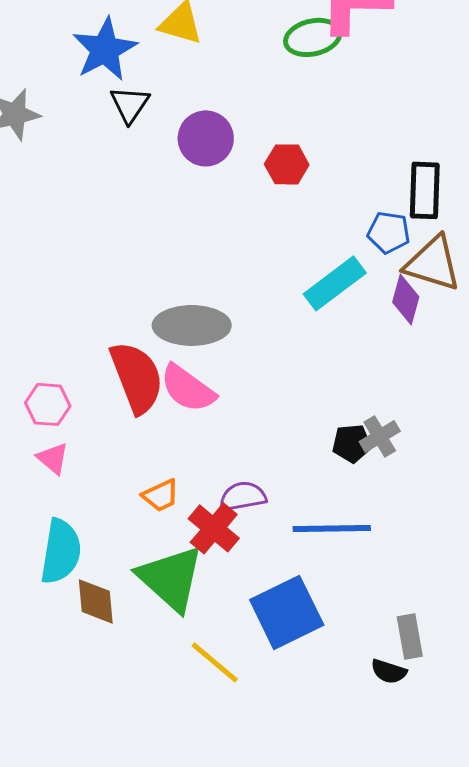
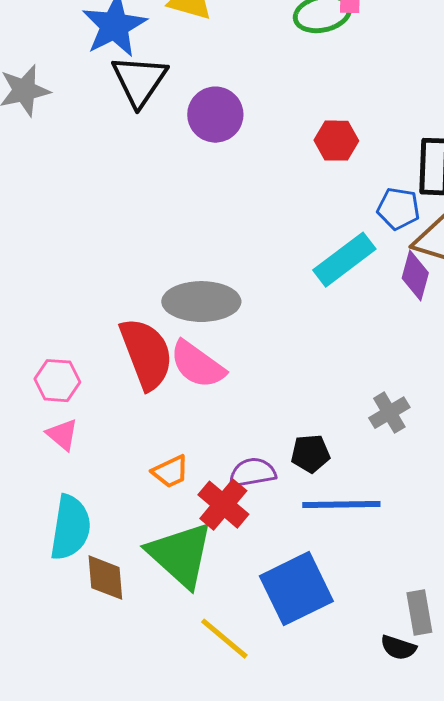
black triangle: (130, 104) -> (139, 81), size x1.4
red hexagon: (287, 164) -> (336, 141), moved
black pentagon: (352, 443) -> (310, 454), moved

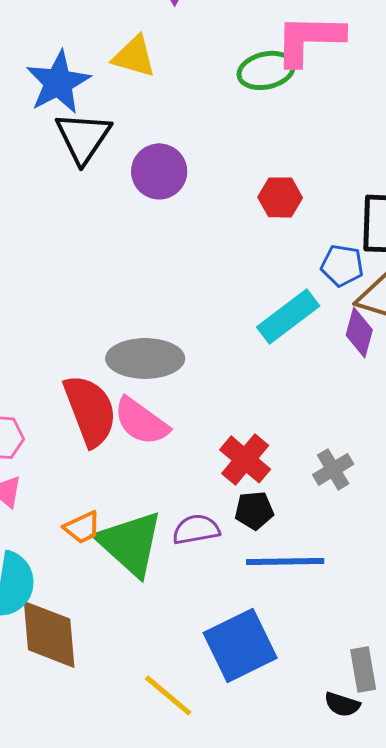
orange trapezoid: (170, 472) -> (82, 527), moved
red cross: (223, 505) -> (245, 459), moved
green triangle: (180, 555) -> (130, 543), moved
brown diamond: (105, 578) -> (49, 634), size x1.5

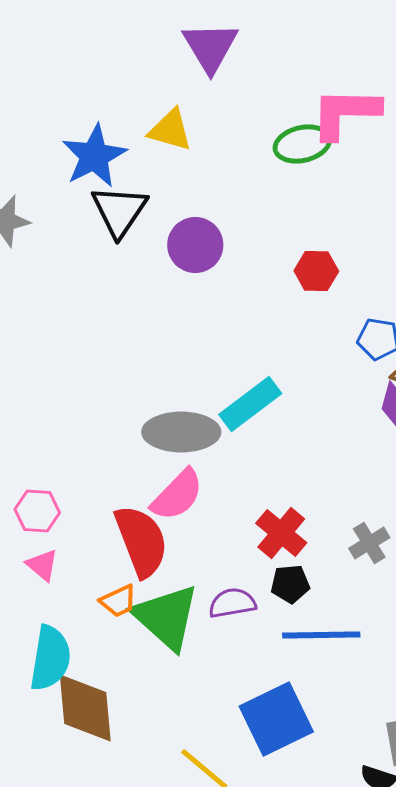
cyan rectangle: (288, 316) -> (250, 404), moved
red semicircle: (90, 410) -> (141, 541), moved
pink semicircle: (141, 421) -> (177, 495), turned -82

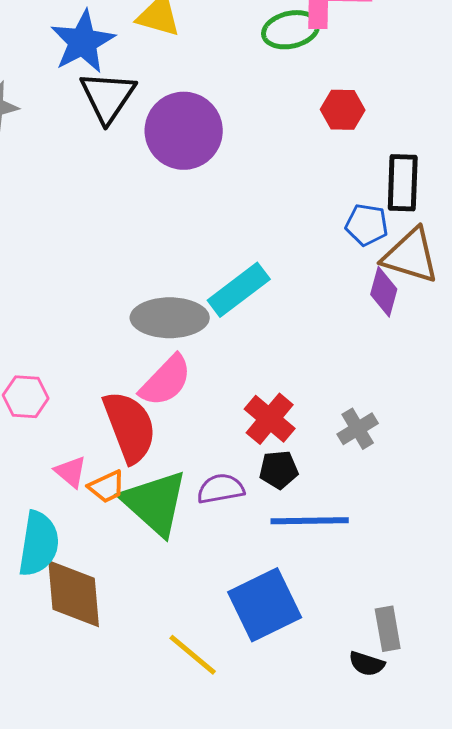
purple circle: (195, 245) -> (184, 131), size x1.4
red hexagon: (316, 271) -> (343, 110), moved
pink triangle: (42, 565) -> (71, 472), moved

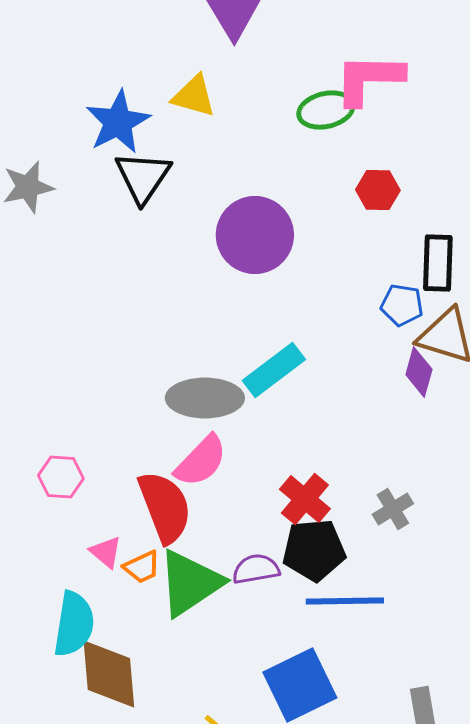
purple circle: (184, 131) -> (255, 235), moved
black pentagon: (279, 470) -> (314, 550), size x1.6
green triangle: (155, 503) -> (190, 583), turned 44

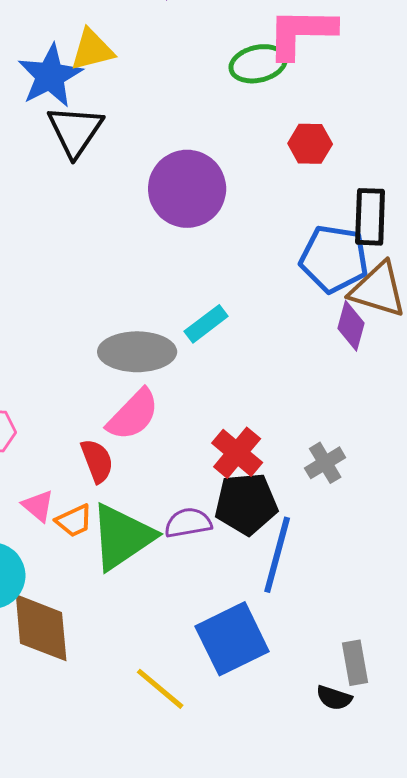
yellow triangle: (194, 96) -> (92, 50), moved, turned -30
blue pentagon: (402, 305) -> (334, 259), size x1.6
cyan rectangle: (274, 370) -> (206, 324), size x0.7
red semicircle: (165, 507) -> (97, 461), size x0.6
blue line: (345, 601) -> (277, 555), turned -74

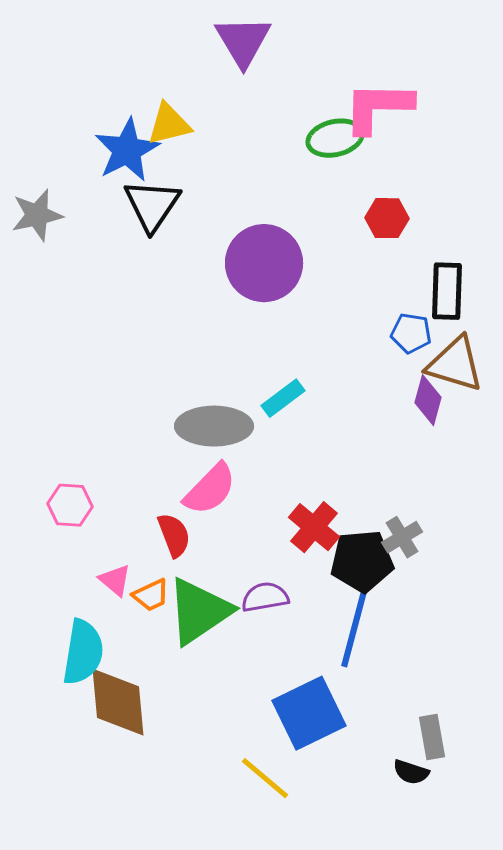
blue pentagon: (334, 259) -> (411, 333), size x0.6
black pentagon: (246, 504) -> (362, 561), moved
yellow line: (160, 689) -> (265, 778), moved

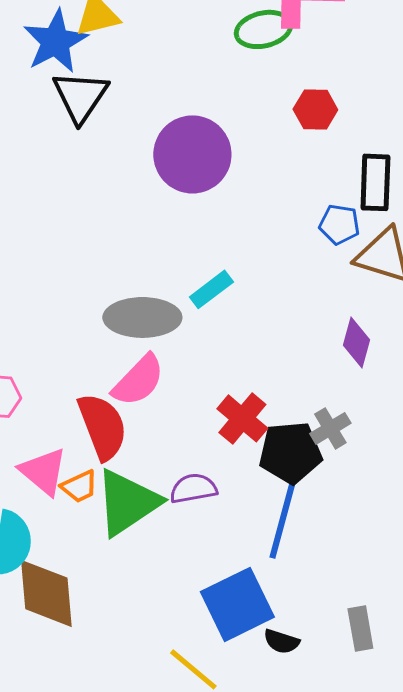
purple diamond: (428, 400) -> (356, 342), moved
red semicircle: (174, 535) -> (102, 426), size x1.5
pink triangle: (115, 580) -> (43, 471), size x1.5
black semicircle: (411, 772) -> (281, 641), moved

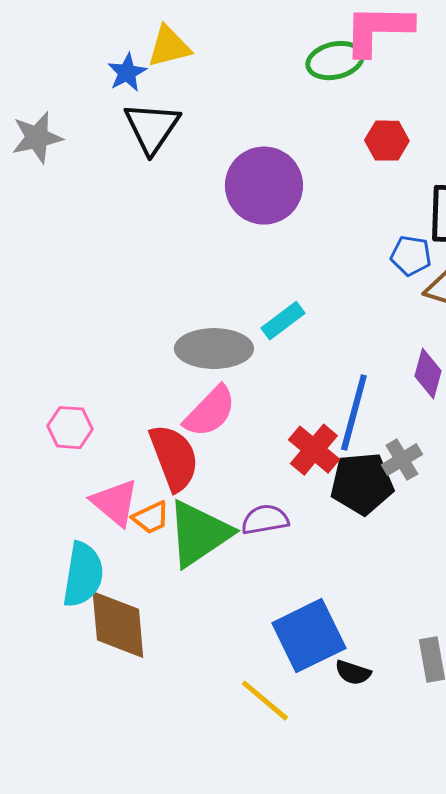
blue star: (55, 41) -> (127, 73), size x0.6
blue line: (282, 520) -> (354, 413), moved

